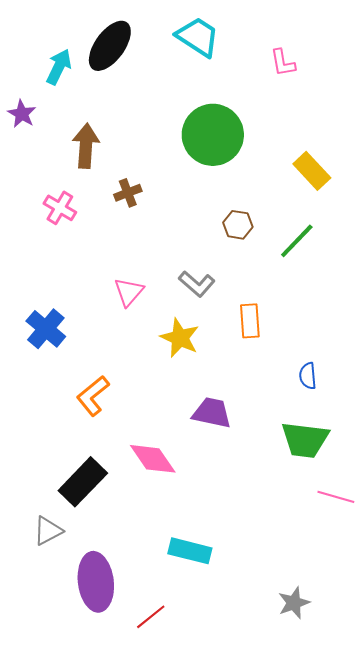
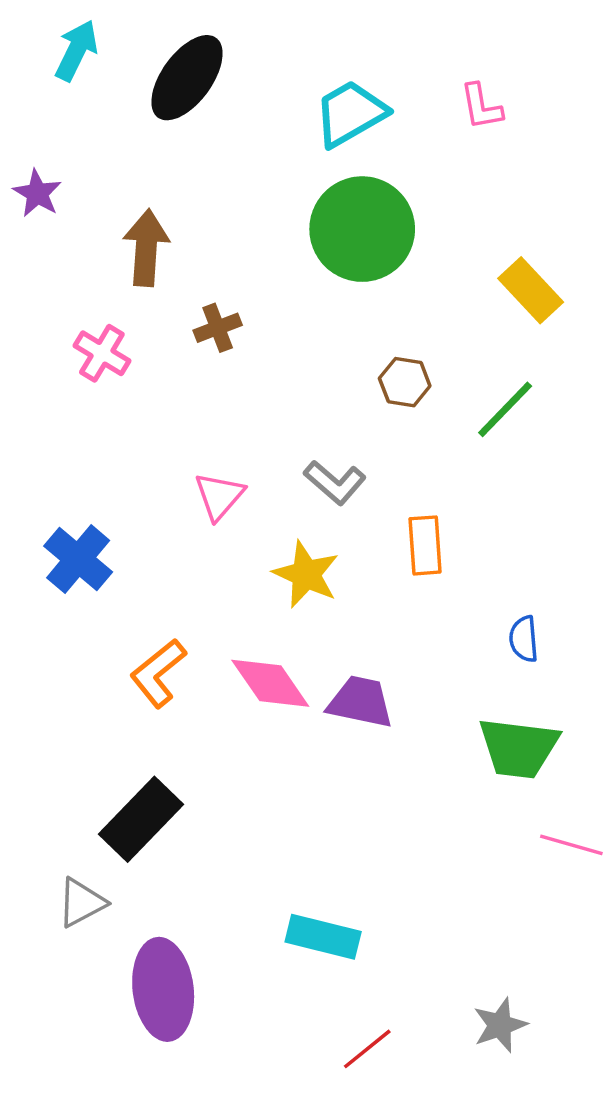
cyan trapezoid: (198, 37) -> (350, 113), moved, turned -63
cyan arrow: (59, 67) -> (76, 50), moved
pink diamond: (153, 459) -> (270, 683), moved
red line: (151, 617) -> (367, 1049), moved

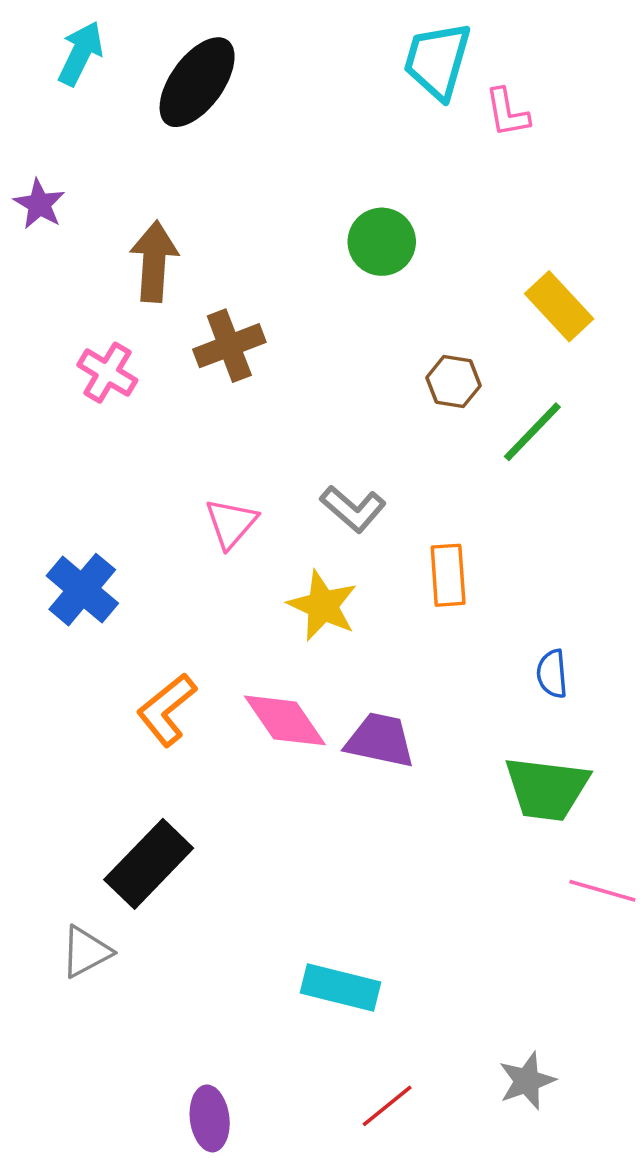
cyan trapezoid: (350, 113) -> (437, 61), moved, turned -44
green circle: (362, 229) -> (382, 242), size x0.6
brown cross: (218, 328) -> (229, 346), size x1.4
brown hexagon: (405, 382) -> (453, 382), moved
purple ellipse: (163, 989) -> (210, 1118), moved, size x0.6

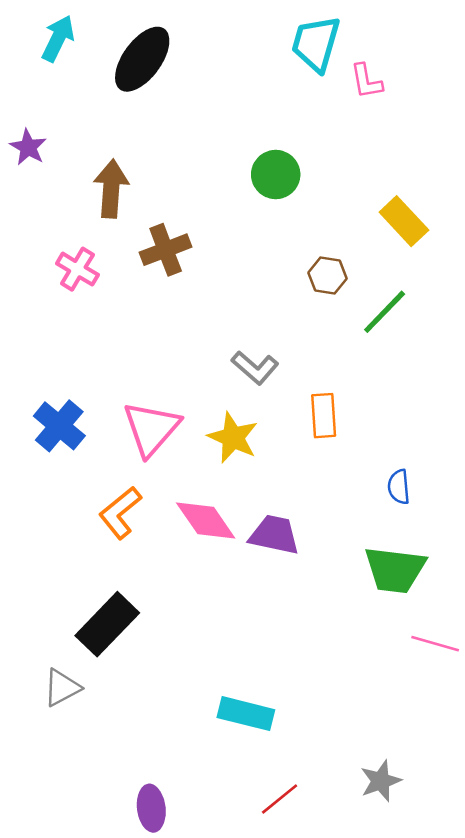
pink triangle: (231, 523) -> (151, 428), moved, size x1.5

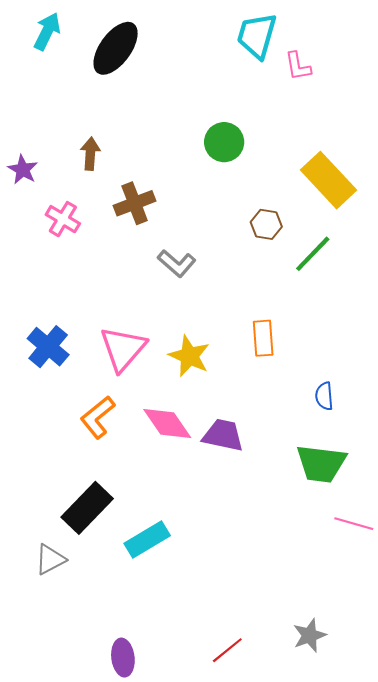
purple star: (28, 147) -> (23, 170), moved
brown arrow: (111, 189) -> (90, 154), size x0.7
yellow rectangle: (404, 221) -> (328, 180), size x1.4
gray L-shape: (255, 368) -> (177, 263), moved
cyan rectangle: (246, 714) -> (147, 540), moved, turned -45

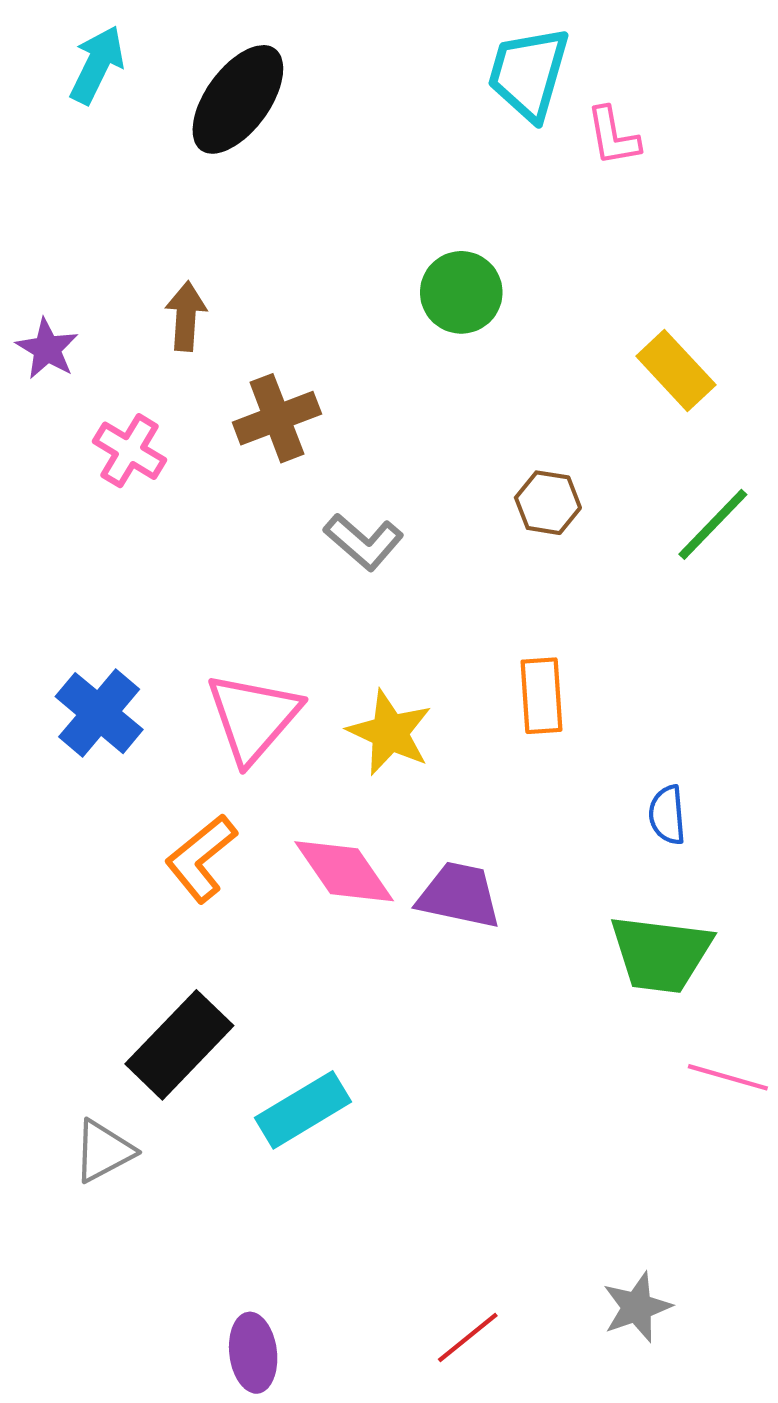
yellow rectangle: (328, 180) -> (676, 370), size x0.7
brown hexagon: (266, 224) -> (548, 503), moved
green line: (313, 254) -> (713, 524), moved

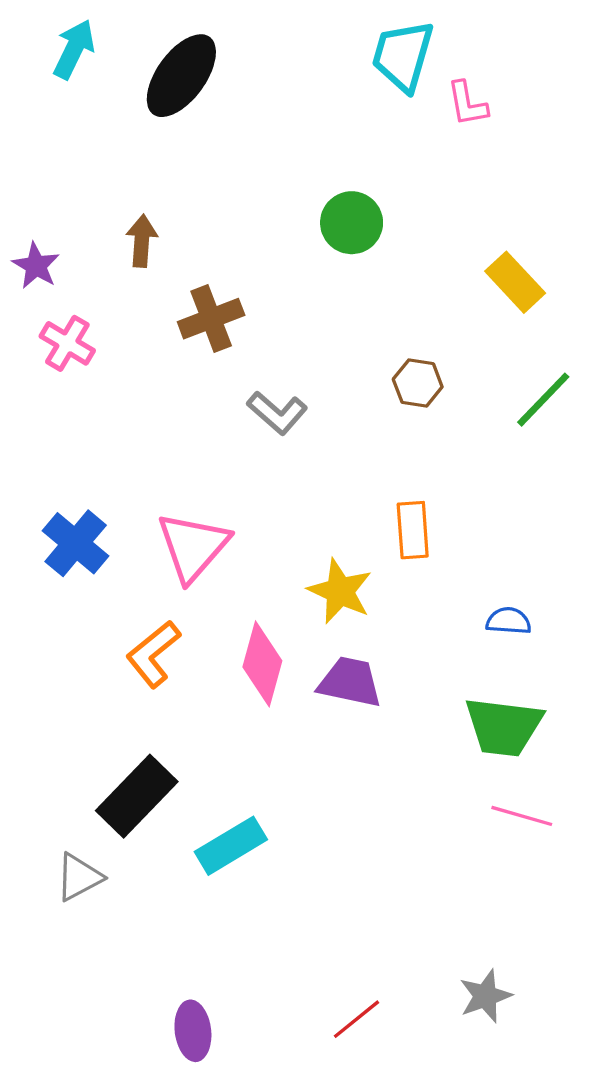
pink cross: (129, 451) -> (67, 343), moved
yellow star: (390, 733) -> (340, 591), moved
blue semicircle: (667, 815) -> (509, 621), turned 99
pink diamond: (344, 871) -> (262, 664), turned 50
pink line: (728, 1077) -> (522, 816), moved

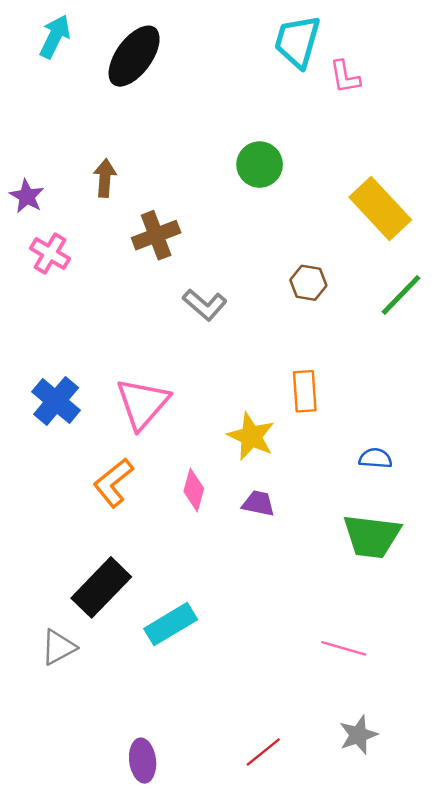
yellow rectangle: (515, 282) -> (380, 208), size x1.4
pink diamond: (262, 664) -> (194, 490), size x0.7
purple trapezoid: (350, 682) -> (258, 503), size x0.7
pink line: (522, 816) -> (344, 648), moved

